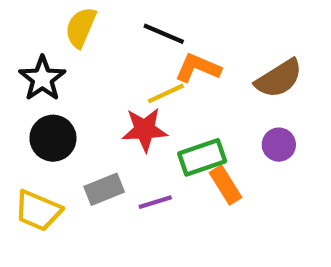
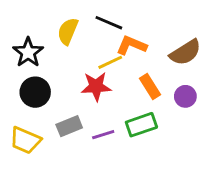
yellow semicircle: (81, 27) -> (68, 31), moved
green rectangle: (202, 157) -> (141, 125), moved
orange rectangle: (226, 185) -> (150, 86), moved

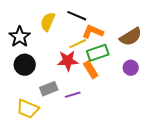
orange rectangle: (150, 86) -> (91, 70), moved
green rectangle: (141, 125) -> (98, 53), moved
yellow trapezoid: (25, 140) -> (28, 109), moved

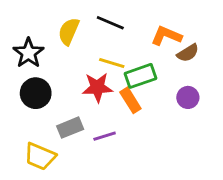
orange L-shape: (93, 32) -> (166, 36), moved
brown semicircle: (131, 37) -> (188, 53), size x0.7
yellow line: (78, 44) -> (112, 63), turned 42

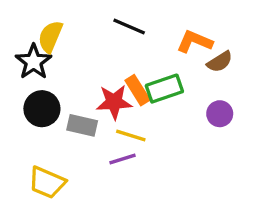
yellow semicircle: (69, 31) -> (50, 37), moved
yellow line: (112, 63) -> (131, 136), moved
orange rectangle: (130, 100) -> (138, 90), moved
gray rectangle: (70, 128) -> (82, 125), moved, turned 35

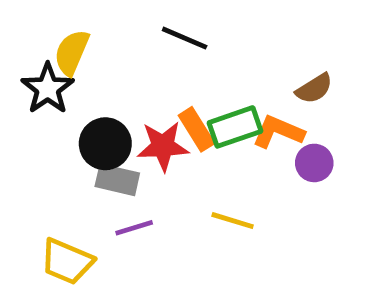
orange L-shape: (195, 42) -> (278, 132), moved
black circle: (42, 109) -> (105, 144), moved
yellow line: (131, 136) -> (233, 221), moved
purple line: (122, 159) -> (134, 228), moved

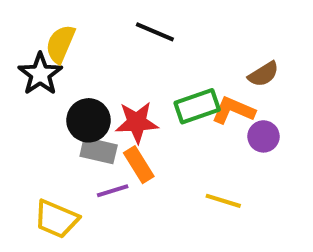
orange rectangle: (197, 129) -> (139, 165), moved
yellow line: (233, 221) -> (223, 201), moved

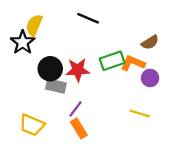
orange rectangle: (139, 165) -> (79, 128), moved
purple line: (113, 191) -> (75, 109), moved, turned -36
yellow line: (223, 201) -> (140, 114), moved

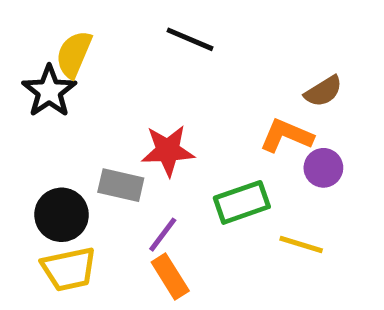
green rectangle: (112, 61) -> (242, 202), moved
black circle: (50, 69) -> (62, 215), moved
yellow trapezoid: (32, 125) -> (69, 269), turned -35

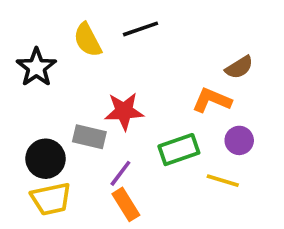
black line: (190, 39) -> (141, 29), turned -42
yellow semicircle: (74, 54) -> (88, 40), moved, turned -51
purple circle: (323, 168) -> (239, 140), moved

